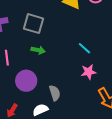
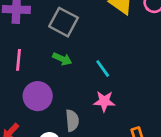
cyan line: (84, 48) -> (103, 69), moved
pink star: (89, 72) -> (104, 101), moved

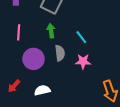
green arrow: (62, 59) -> (51, 31), turned -120
gray semicircle: (72, 121) -> (60, 53), moved

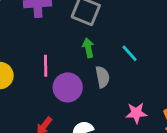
pink line: (19, 32) -> (46, 66), moved
pink star: (83, 61) -> (136, 113), moved

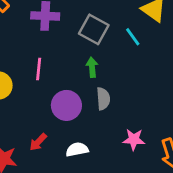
cyan line: (130, 53) -> (133, 37), moved
pink line: (46, 66) -> (39, 69), moved

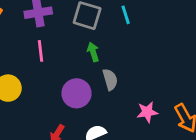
cyan line: (133, 37) -> (126, 15), turned 30
pink line: (39, 69) -> (40, 51), moved

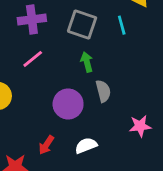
pink line: (40, 51) -> (33, 59), turned 55

